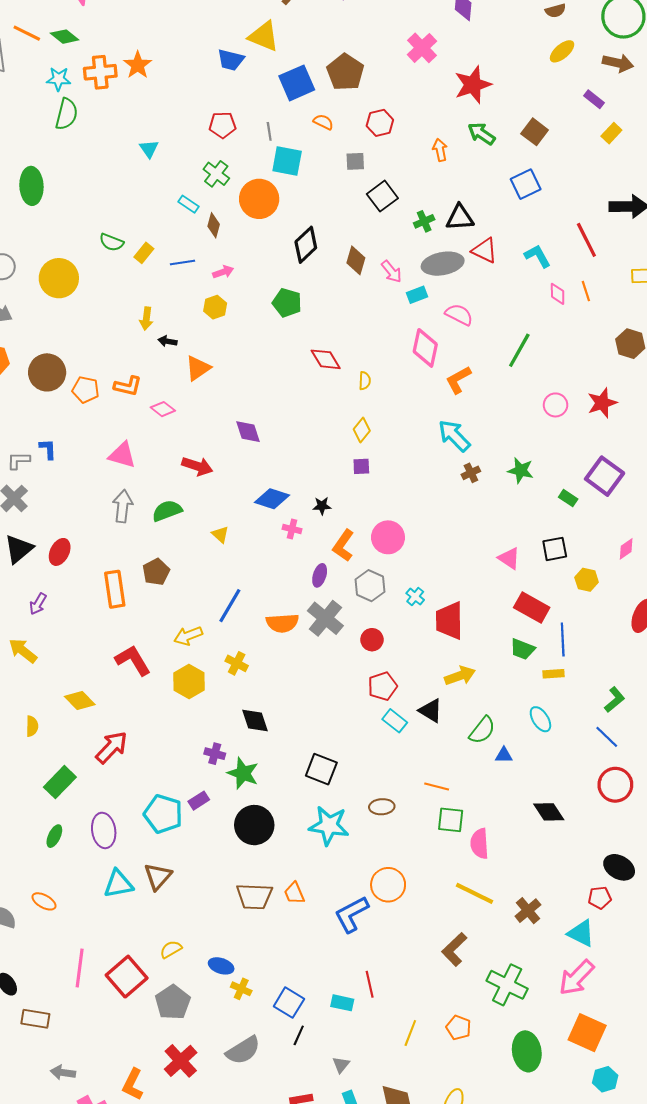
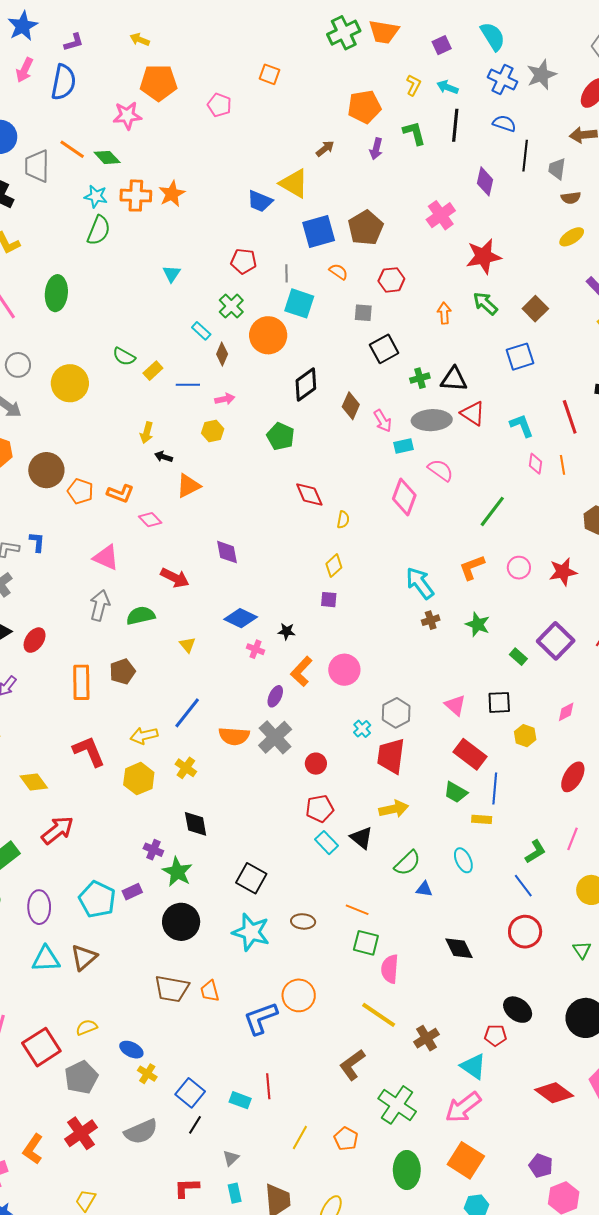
orange L-shape: (458, 380) -> (472, 567), moved
gray hexagon: (370, 586) -> (396, 713), moved

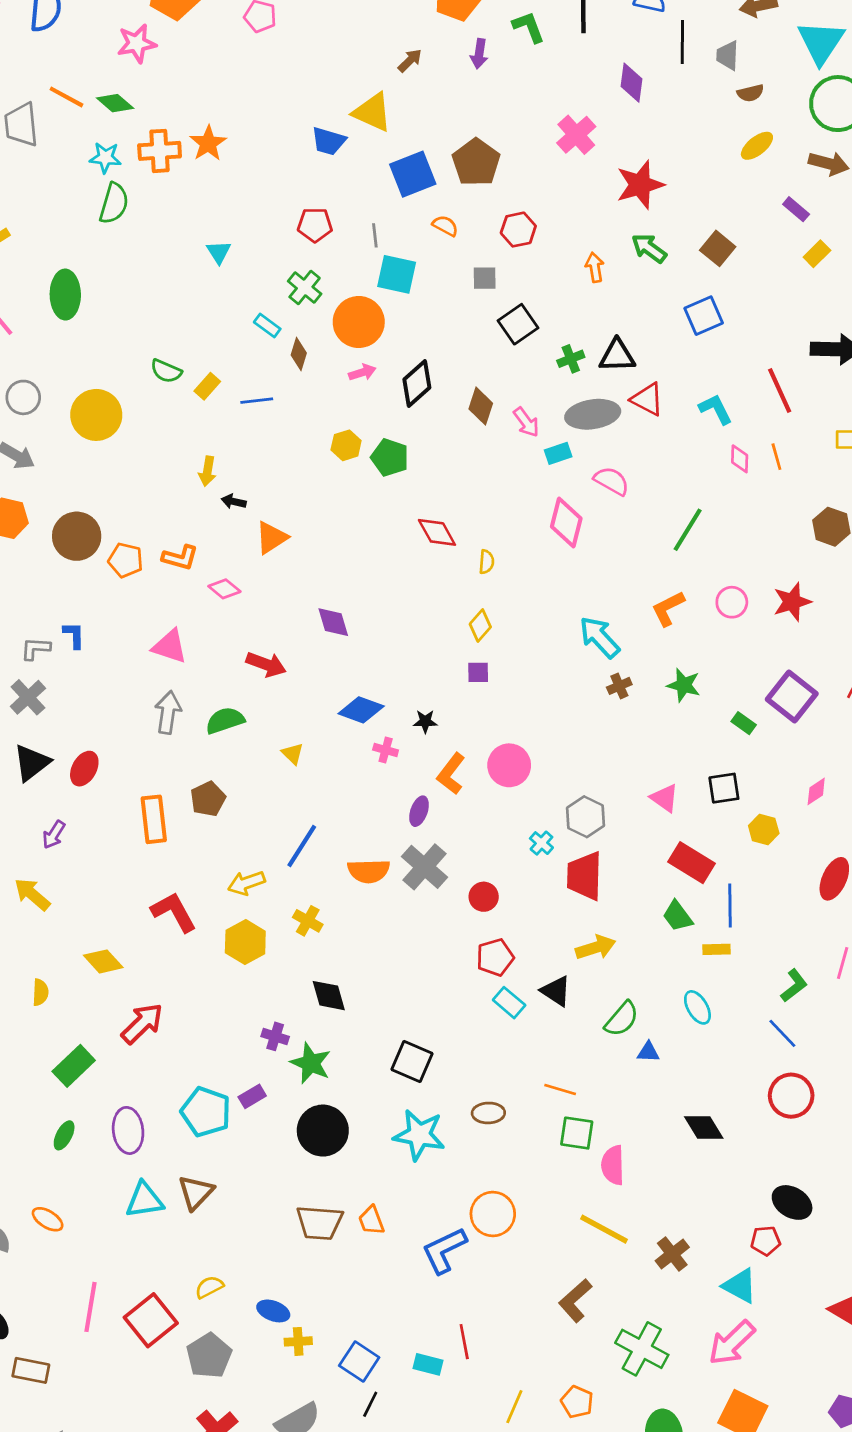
pink arrow: (225, 399) -> (362, 372), moved
yellow hexagon: (213, 431) -> (346, 445), moved
green trapezoid: (456, 792) -> (678, 916), turned 30
yellow cross: (147, 1074) -> (298, 1341), turned -30

